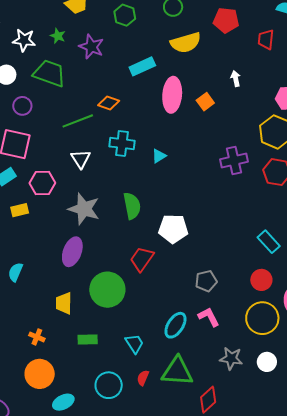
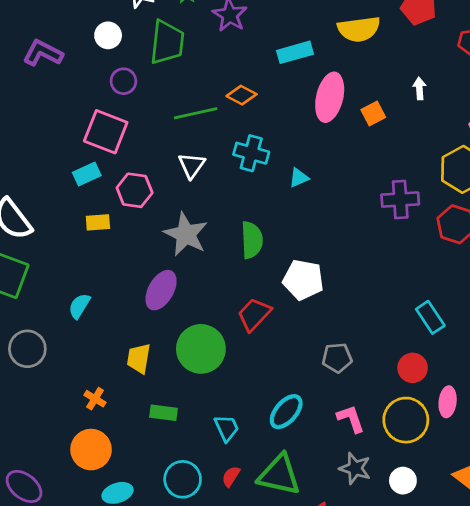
green trapezoid: (49, 73) -> (167, 42), turned 68
pink L-shape: (209, 317) -> (351, 419), moved

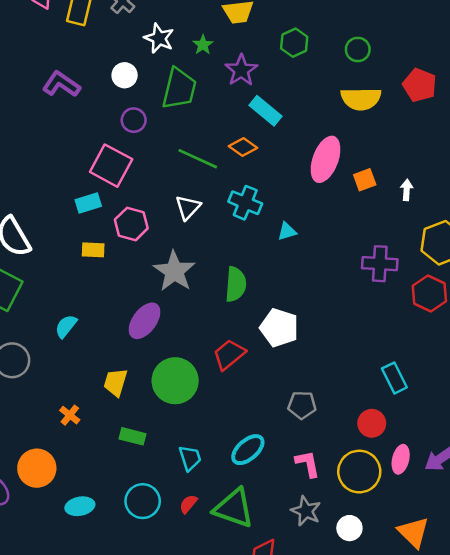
cyan rectangle: (295, 52) -> (266, 111), moved, turned 48
white arrow: (419, 88) -> (407, 190), moved
green line: (196, 113) -> (198, 159), turned 30
orange circle: (91, 450) -> (37, 468), moved

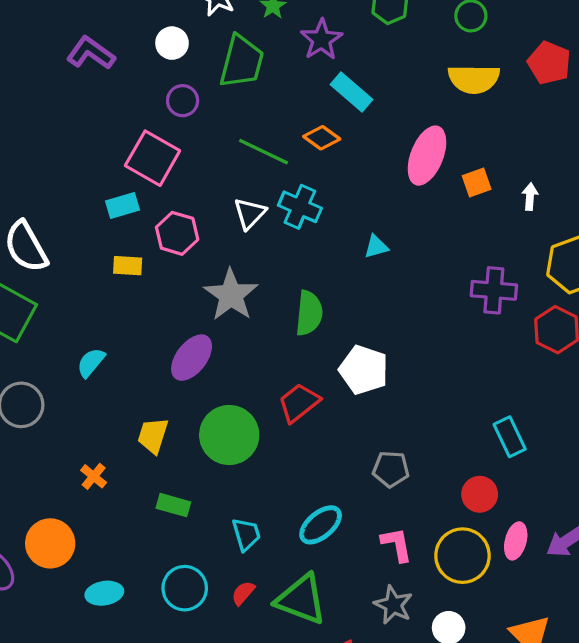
cyan cross: (245, 203) -> (300, 207), moved

